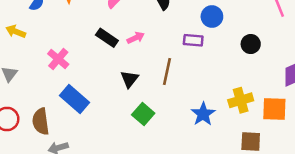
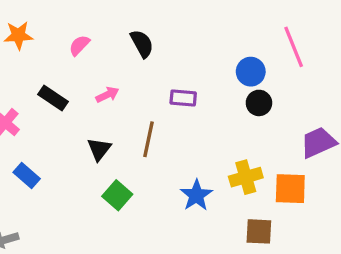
blue circle: (212, 16) -> (251, 72), moved
black rectangle: (107, 38) -> (53, 98), moved
blue rectangle: (74, 99) -> (27, 175), size x0.7

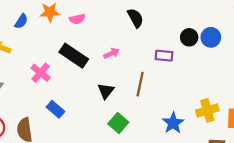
pink semicircle: (79, 45) -> (77, 19), moved, turned -147
black rectangle: (53, 98) -> (74, 56), size x1.4
black circle: (259, 103) -> (189, 37), moved

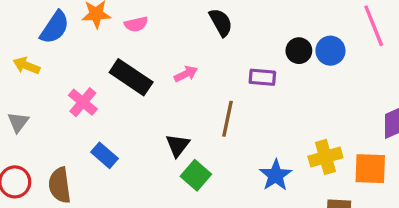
blue semicircle: (21, 21) -> (55, 27), size x1.5
black triangle: (106, 91) -> (178, 145), moved

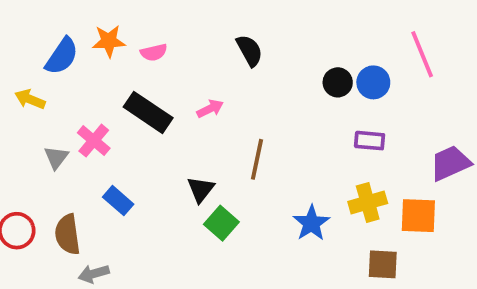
purple rectangle: (262, 77) -> (370, 141), moved
gray triangle: (18, 122) -> (56, 157), moved

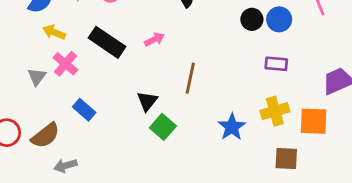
yellow arrow: (30, 99) -> (54, 32), moved
brown semicircle: (67, 234) -> (45, 136), turned -120

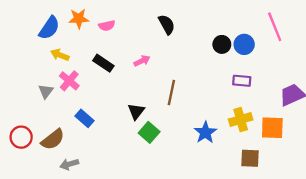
black rectangle: (107, 42) -> (103, 63), size x0.7

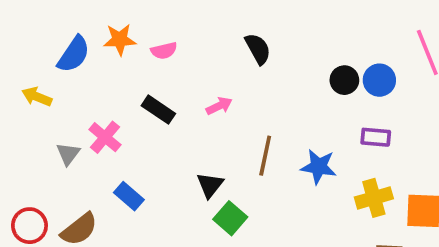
yellow arrow: (60, 55) -> (37, 97), moved
blue star: (205, 132) -> (319, 167), moved, turned -30

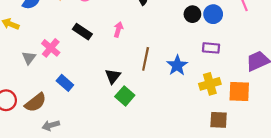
pink arrow: (219, 106) -> (118, 29), turned -48
blue star: (319, 167) -> (177, 65), turned 30

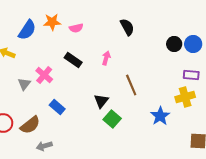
brown line: (146, 59) -> (131, 85), turned -35
blue star: (177, 65) -> (160, 116), moved
yellow cross: (210, 84) -> (185, 97), moved

